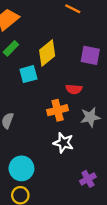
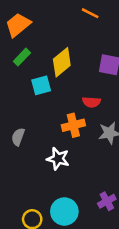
white star: (63, 143) -> (58, 159), moved
cyan circle: (21, 168) -> (64, 211), moved

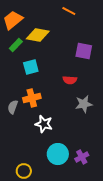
yellow diamond: (62, 62) -> (38, 35), moved, turned 50
orange cross: (73, 125) -> (32, 98), moved
cyan circle: (64, 211) -> (58, 154), moved

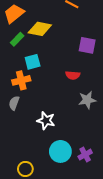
orange cross: (32, 98) -> (21, 80), moved

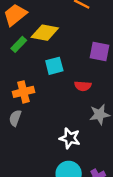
cyan square: (33, 62) -> (54, 66), moved
white star: (46, 121) -> (70, 138), moved

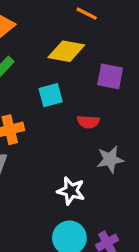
yellow diamond: (45, 33) -> (66, 51), moved

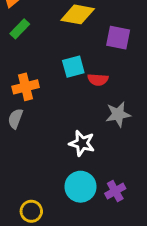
cyan square: (51, 95) -> (73, 67), moved

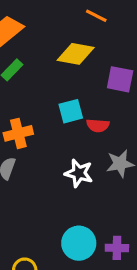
white star: (82, 143) -> (79, 173), moved
purple cross: (115, 191) -> (117, 248), turned 30

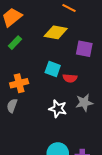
cyan square: (71, 111) -> (53, 69), turned 35

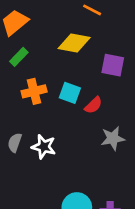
red semicircle: (70, 78) -> (93, 105), turned -48
orange cross: (19, 83) -> (34, 91), moved
white star: (58, 109) -> (44, 147), moved

